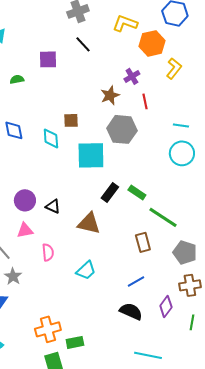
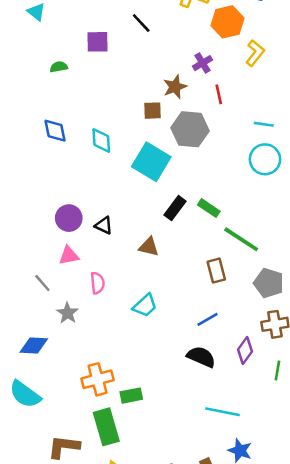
brown square: (71, 120) -> (152, 111), moved
cyan square: (91, 155) -> (151, 162), turned 32
brown triangle: (89, 223) -> (149, 247), size x0.7
gray star: (13, 276) -> (67, 313), moved

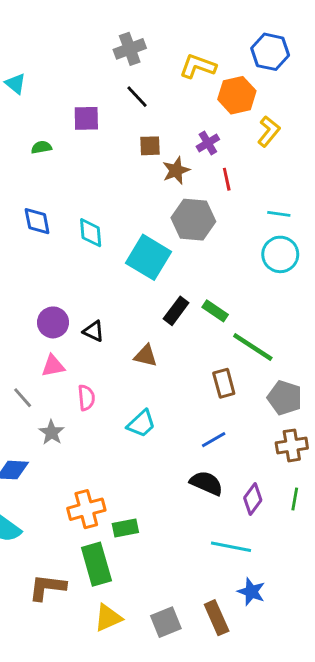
brown square: (152, 111) -> (150, 146), moved
purple diamond: (245, 351) -> (253, 499), moved

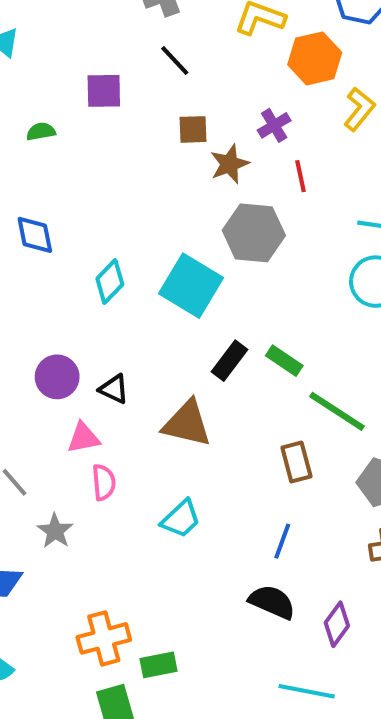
cyan diamond: (91, 233) -> (110, 282), moved, turned 48
brown triangle: (146, 356) -> (187, 424), size x1.5
pink triangle: (53, 366) -> (83, 438), moved
blue line: (214, 440) -> (282, 541), turned -40

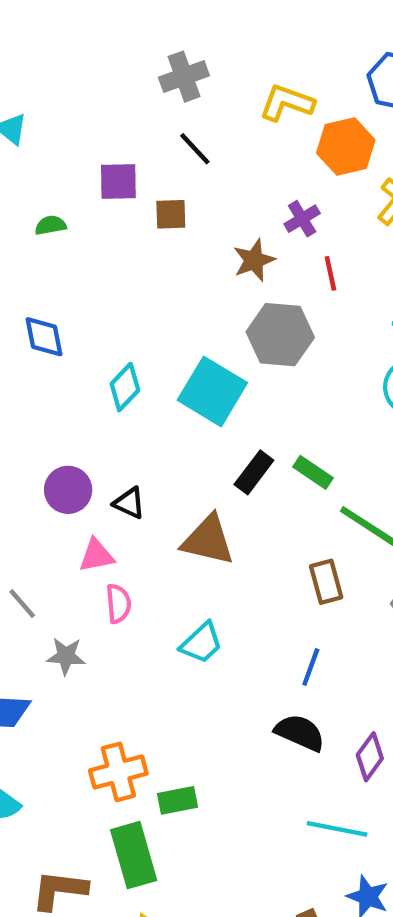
brown square: (193, 129) -> (171, 214), moved
gray star: (55, 531) -> (66, 656), turned -30

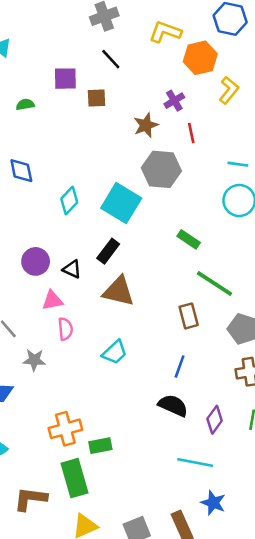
black rectangle: (254, 472) -> (108, 251), moved
green rectangle: (313, 472) -> (189, 239), moved

